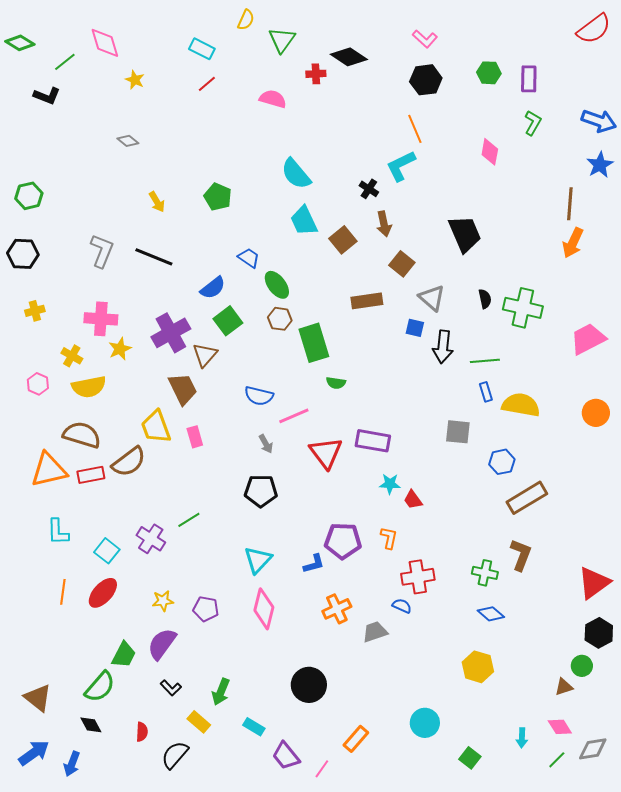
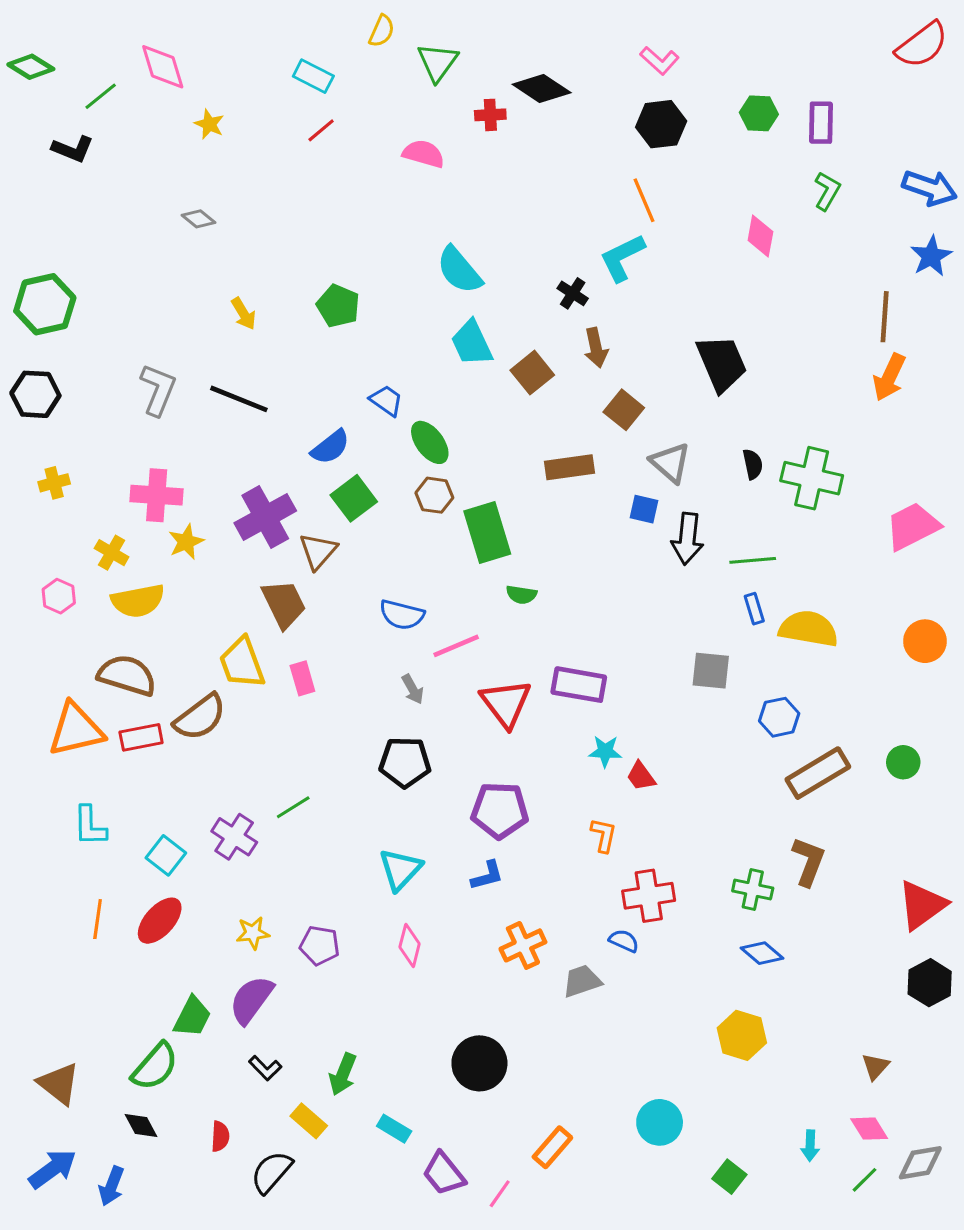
green hexagon: (29, 196) -> (45, 304), size x1.4
purple pentagon: (343, 541) -> (500, 810), moved
pink diamond: (264, 609) -> (410, 945), size x0.7
green circle: (582, 666) -> (903, 762), moved
brown triangle: (564, 687) -> (875, 1067), turned -30

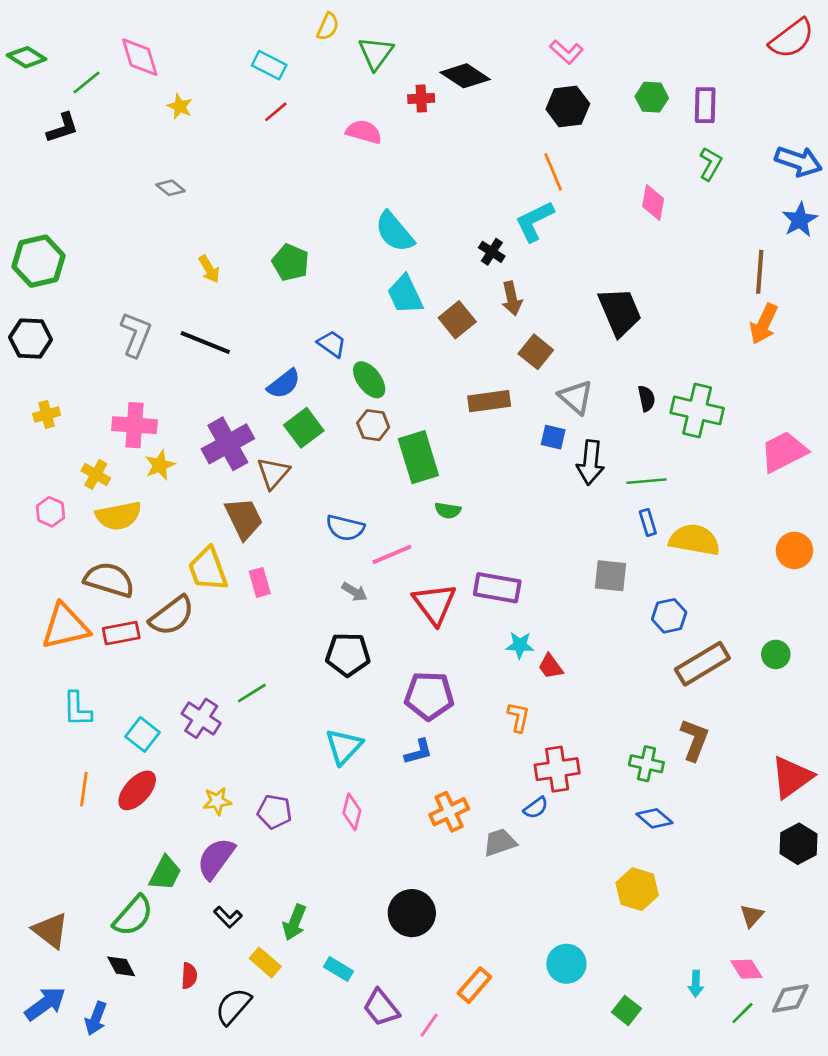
black L-shape: (73, 149) -> (63, 128), turned -40
gray arrow: (413, 689) -> (354, 592), turned -30
blue semicircle: (624, 941) -> (536, 808), turned 120

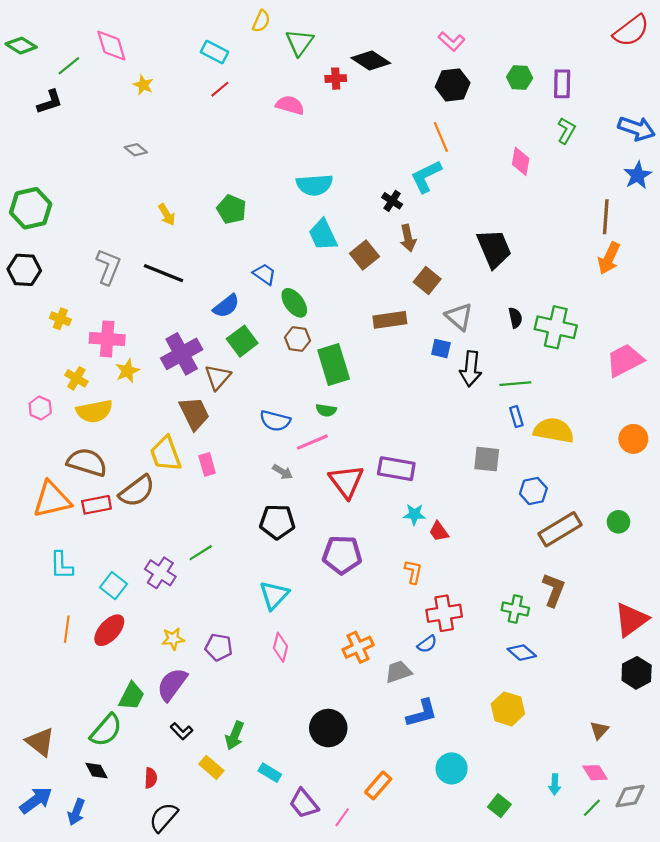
cyan semicircle: (394, 232) -> (314, 185), turned -54
yellow cross: (47, 414) -> (60, 319), moved, turned 36
green semicircle: (448, 510) -> (326, 410), moved
blue L-shape: (418, 752) -> (422, 713), moved, size x1.4
black semicircle: (233, 1006) -> (163, 817), moved

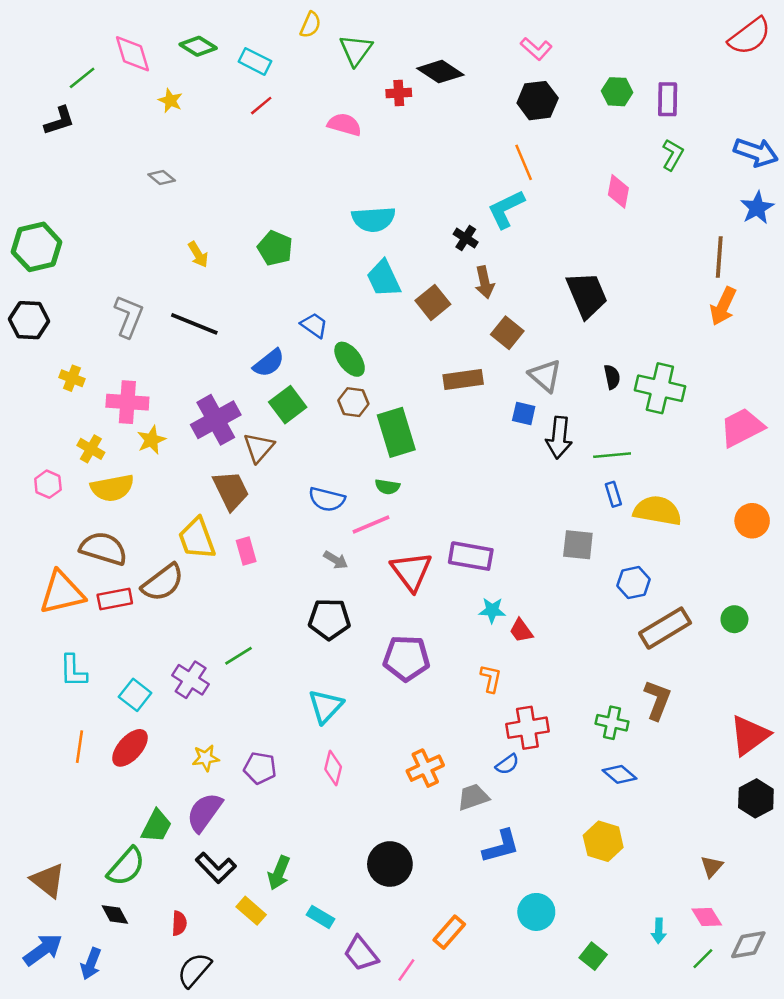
green diamond: (21, 46) -> (198, 46), moved
black L-shape: (182, 731) -> (216, 868), size x1.5

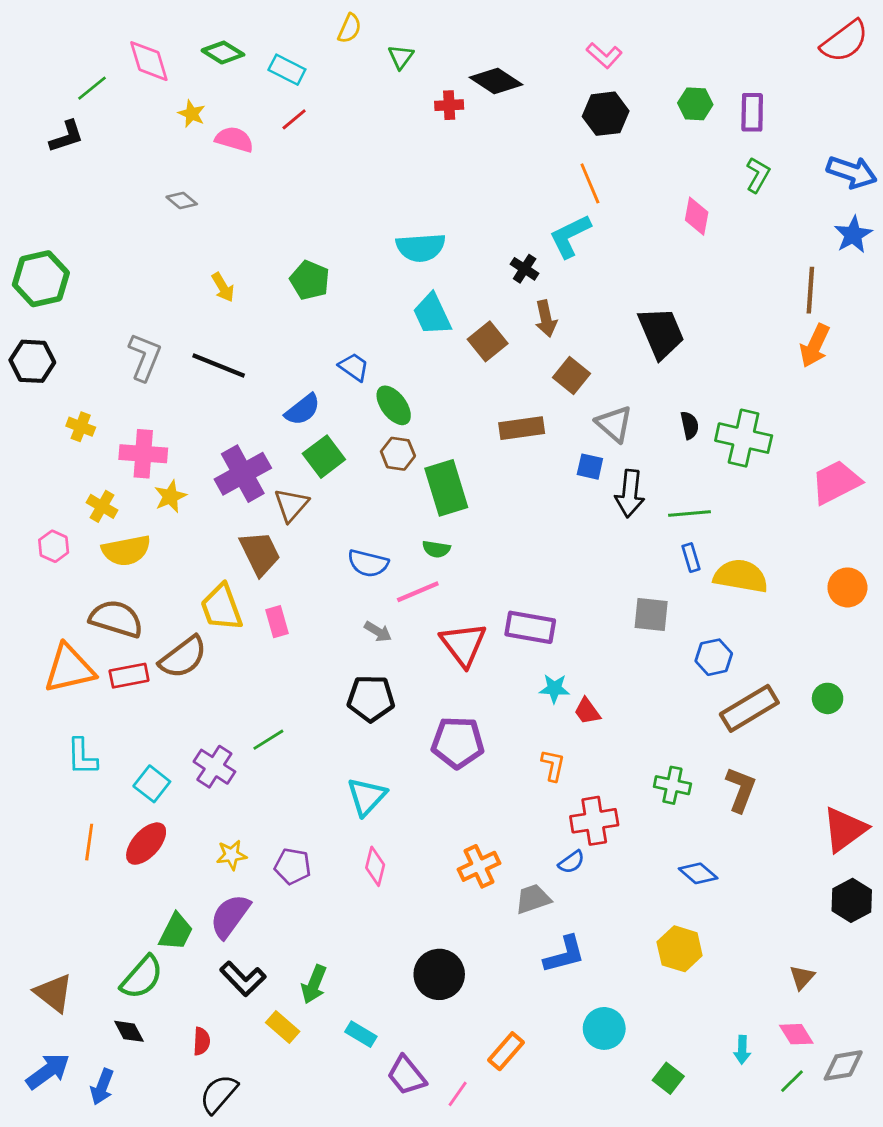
green triangle: (356, 50) -> (401, 57), size x0.7
pink semicircle: (345, 125) -> (234, 139), moved
green cross: (612, 723) -> (672, 785), moved

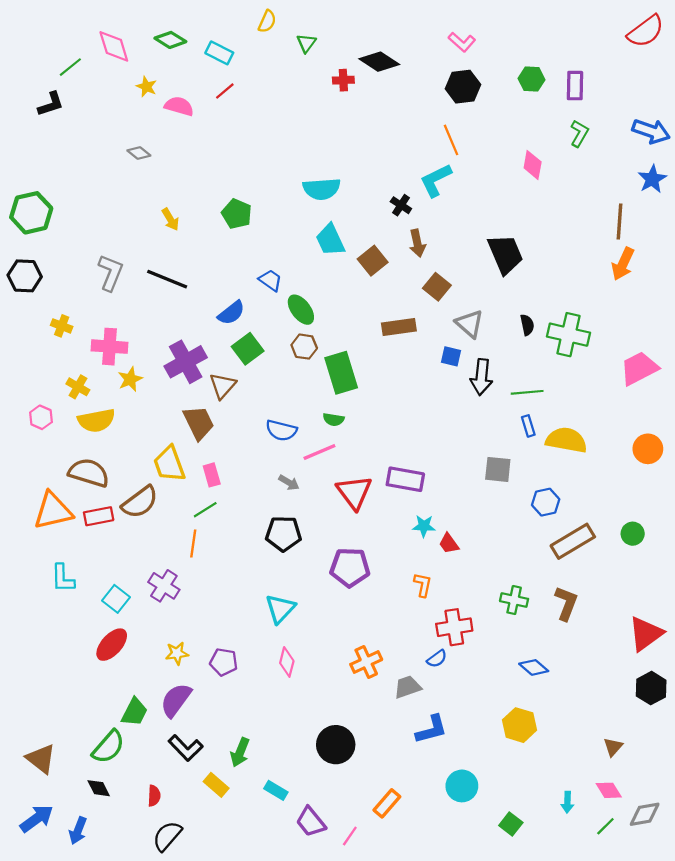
green line: (268, 740) -> (205, 510), moved
orange line: (89, 842) -> (193, 543), moved

